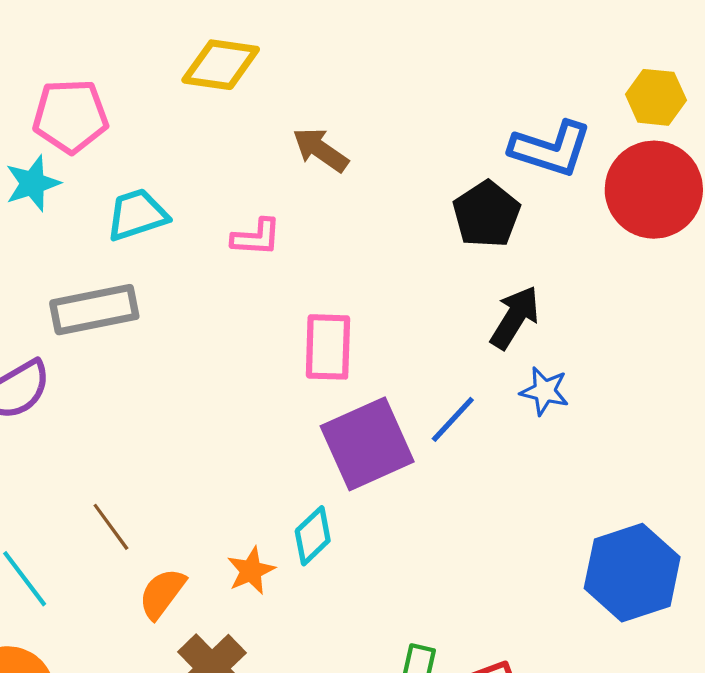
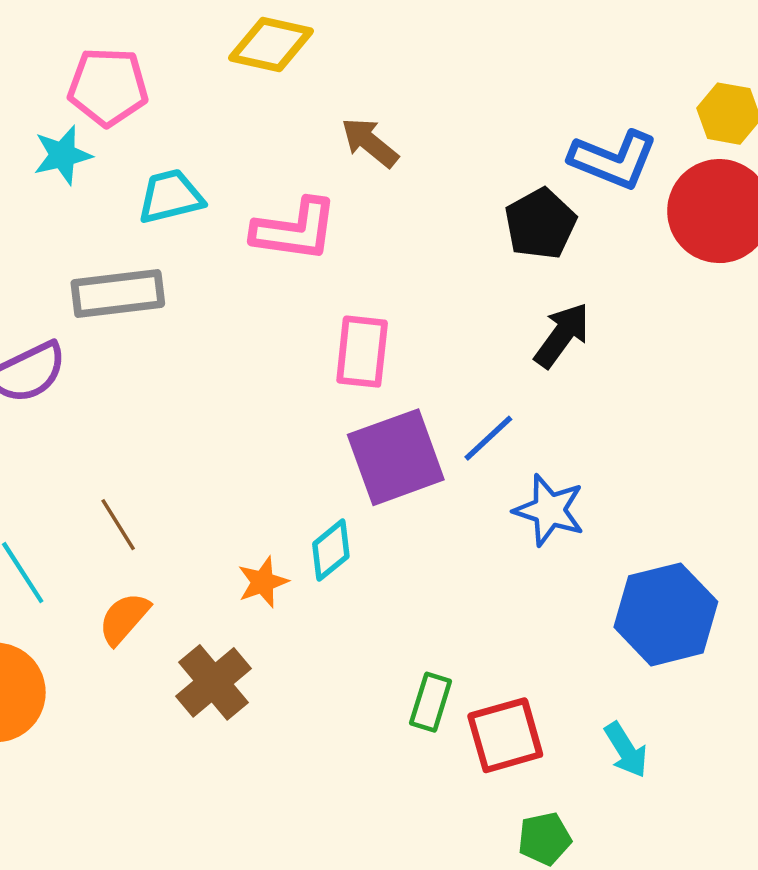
pink L-shape: (256, 237) -> (295, 230), size x1.6
blue star: (544, 391) -> (549, 510), moved, size x1.4
orange semicircle: (162, 593) -> (124, 619), moved

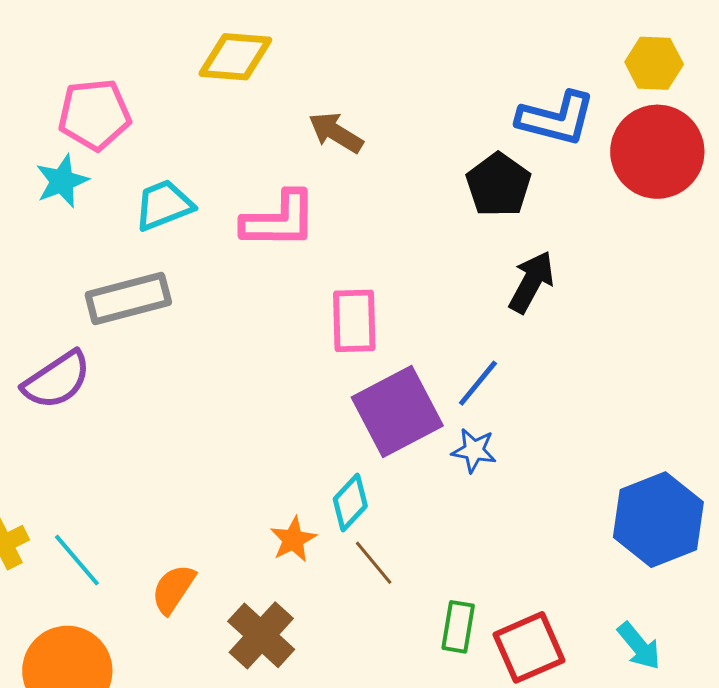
blue star: (549, 510) -> (474, 450), moved, size x0.7
brown line: (118, 525) -> (374, 563), moved

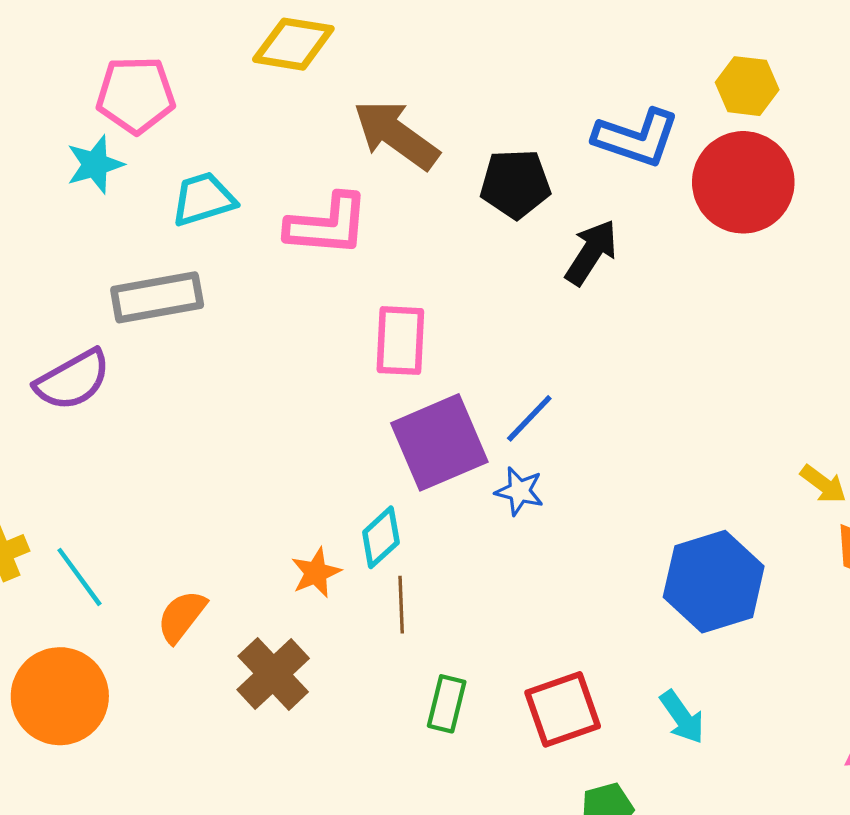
brown arrow: (336, 133) -> (396, 135), size x1.5
black pentagon: (498, 185) -> (515, 184), moved, turned 30
black arrow: (531, 282) -> (591, 252), moved
brown line: (374, 563) -> (401, 605), turned 33
green rectangle: (458, 627) -> (447, 704), moved

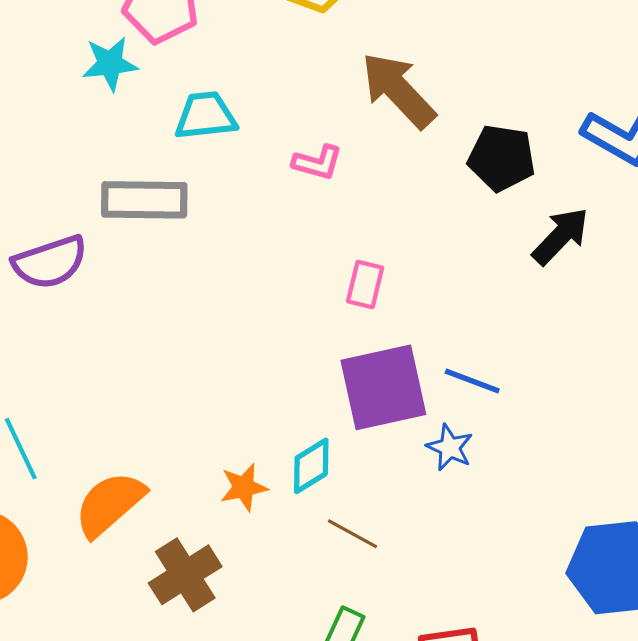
pink L-shape: (327, 225) -> (317, 163), size x0.6
pink rectangle: (400, 341) -> (365, 284), size x0.7
blue line: (529, 418) -> (472, 381), turned 56
brown line: (401, 605) -> (353, 534), moved, turned -70
orange semicircle: (182, 616) -> (110, 504), size x1.4

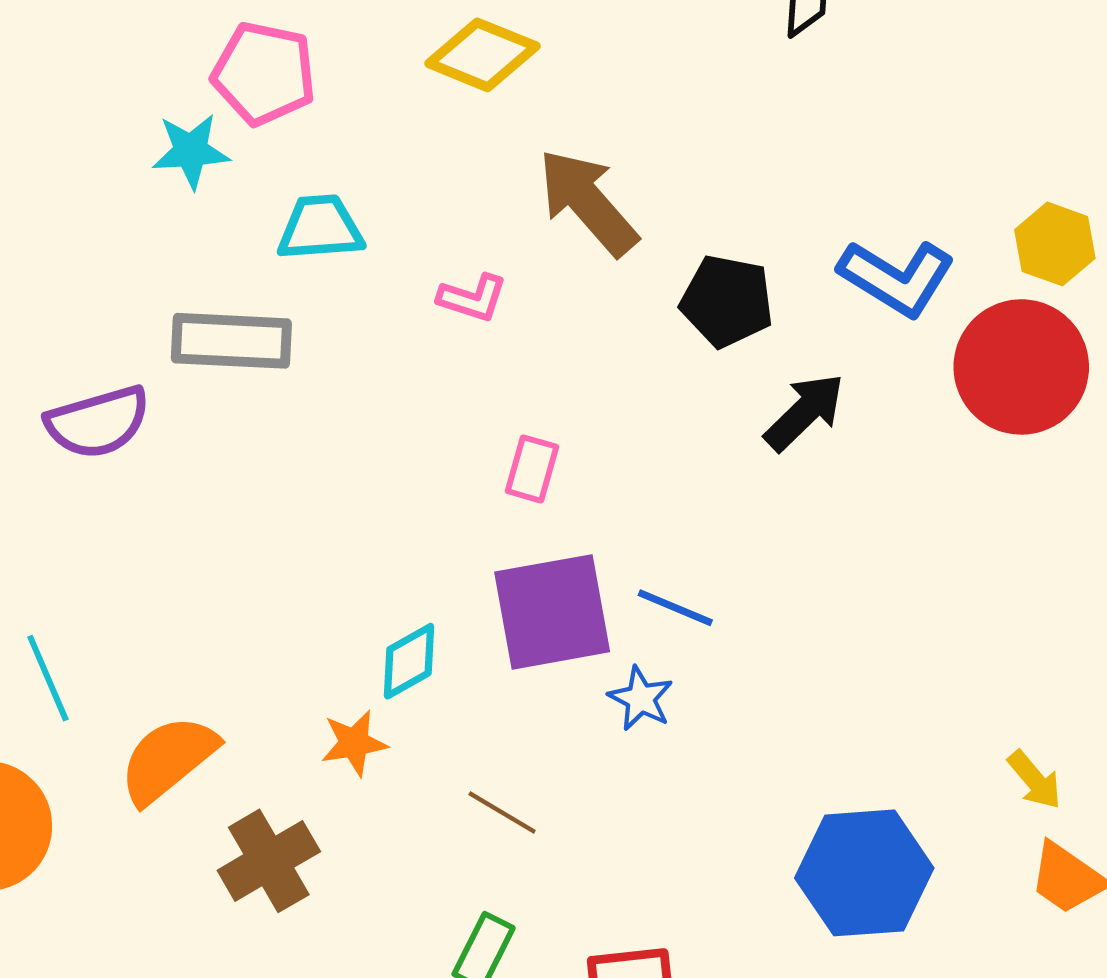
cyan diamond: (311, 466) -> (409, 661), moved

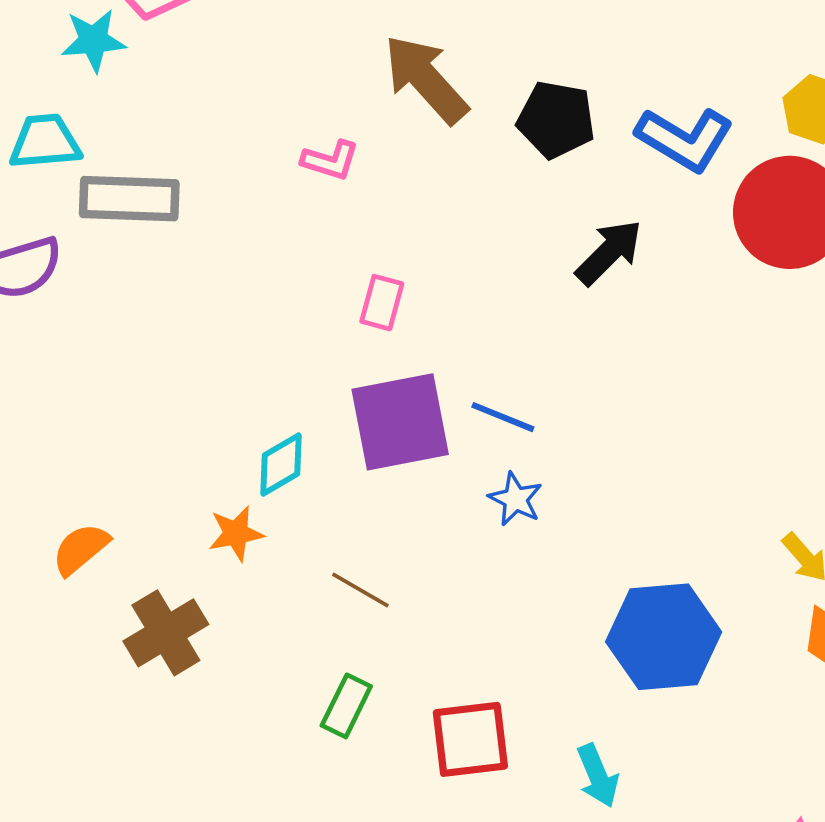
cyan trapezoid: (320, 228) -> (45, 142), moved
black pentagon: (727, 301) -> (556, 120), moved
blue star: (641, 698) -> (515, 499), moved
orange semicircle: (168, 759) -> (81, 549), size x0.7

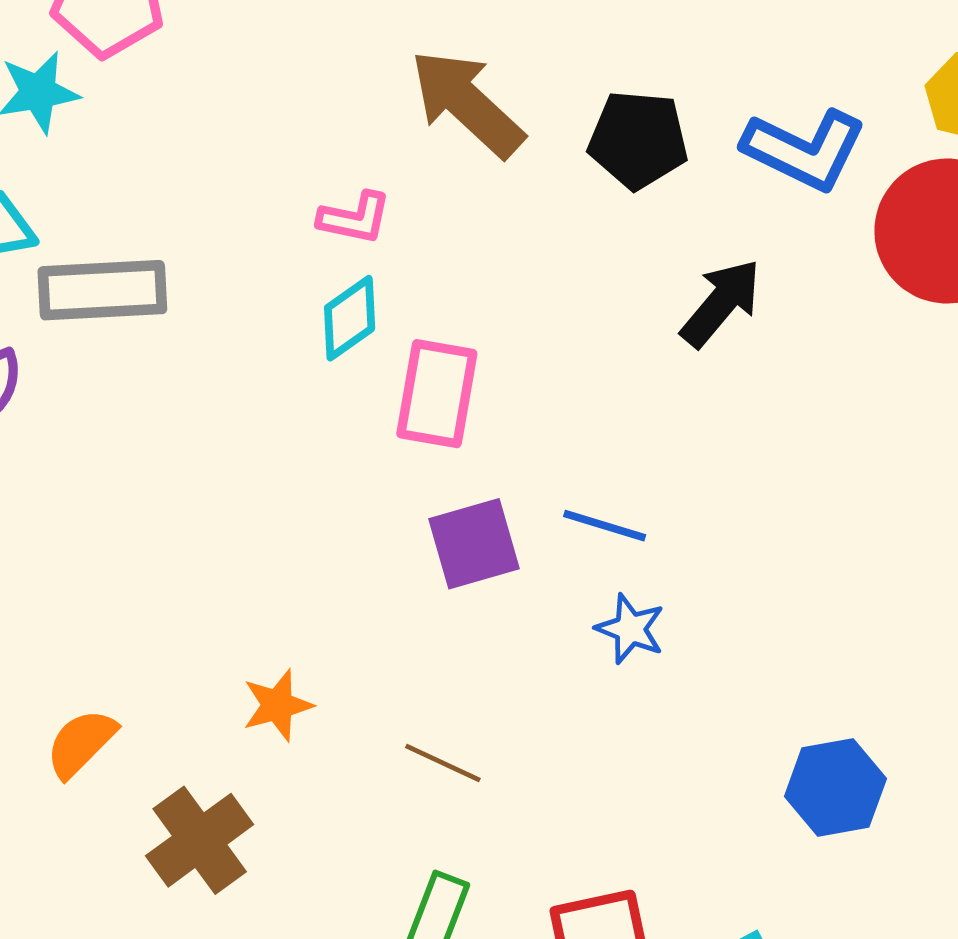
pink rectangle: (382, 303) -> (437, 394), size x1.5
purple square: (400, 422) -> (474, 544), size x0.7
cyan diamond: (281, 464) -> (350, 318), moved
blue hexagon: (664, 637) -> (835, 787), size x0.7

